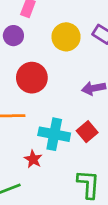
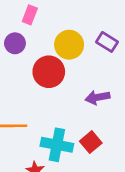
red circle: (32, 78) -> (49, 72), moved

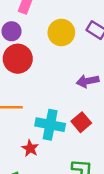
red circle: (49, 72) -> (18, 59), moved

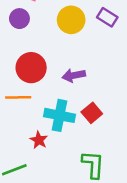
red circle: (18, 59) -> (31, 68), moved
purple arrow: (87, 81) -> (74, 75), moved

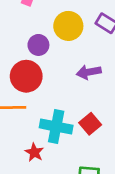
purple circle: (19, 19) -> (38, 45), moved
purple arrow: (74, 75) -> (89, 72), moved

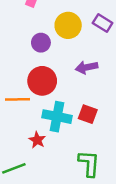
red circle: (26, 76) -> (42, 81), moved
red square: (90, 124) -> (88, 114), turned -30

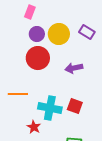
purple circle: (41, 43) -> (37, 34), moved
red circle: (42, 81) -> (38, 58), moved

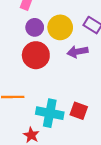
purple arrow: (74, 68) -> (78, 52), moved

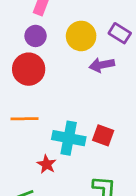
purple circle: (35, 27) -> (36, 36), moved
red circle: (36, 55) -> (29, 69), moved

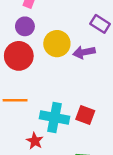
yellow circle: (81, 36) -> (57, 44), moved

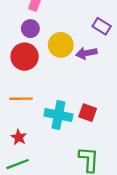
red star: (35, 141) -> (19, 137), moved

